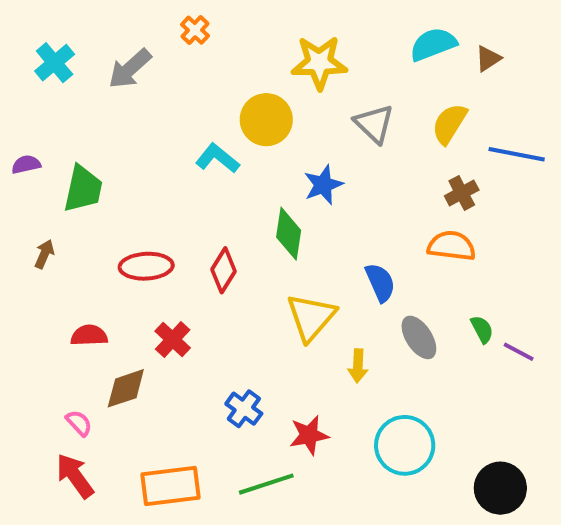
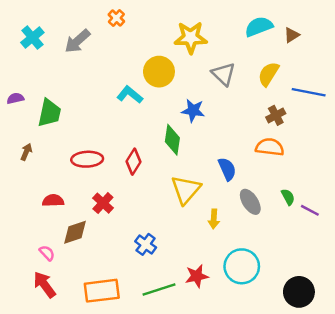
blue star: (323, 185) -> (193, 111), turned 30
red star: (309, 435) -> (197, 276), moved

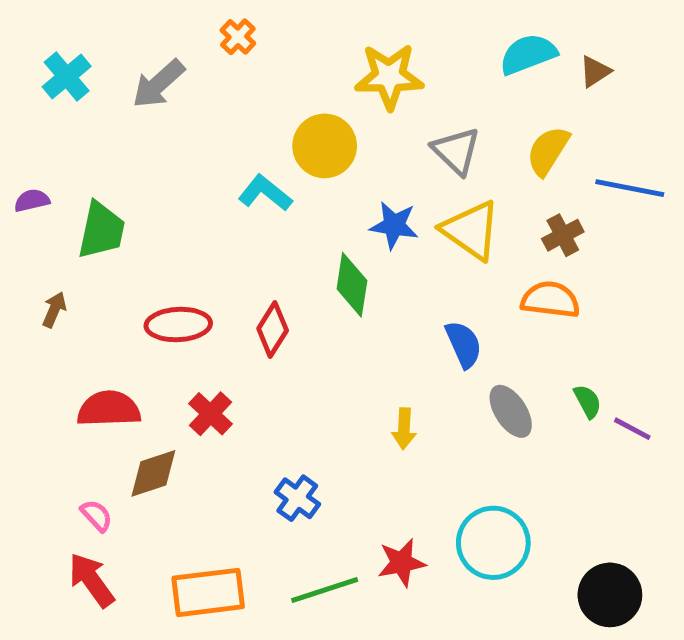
yellow triangle: (186, 190) -> (471, 230), moved, turned -36
red semicircle: (53, 201) -> (109, 409), size x1.4
yellow arrow: (214, 219) -> (404, 429), moved

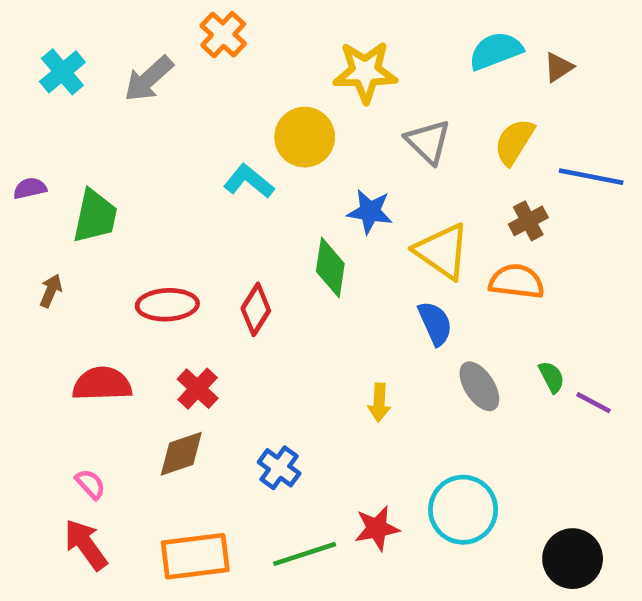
orange cross: (238, 37) -> (223, 35), size x1.4
yellow triangle: (471, 230) -> (442, 251), moved
brown diamond: (153, 473) -> (181, 454), moved

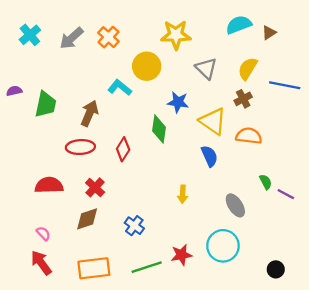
orange cross: (223, 35) -> (108, 37), moved
brown cross: (528, 221) -> (243, 99), moved
brown arrow: (51, 291) -> (89, 113), moved, size x1.6
gray ellipse: (479, 386) -> (235, 205), moved
black circle: (573, 559) -> (276, 269), size x0.6

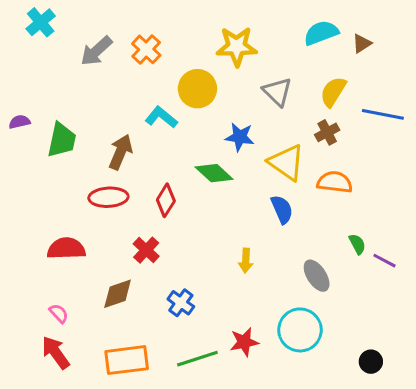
cyan cross: (30, 35) -> (41, 22), moved
green diamond: (159, 129) -> (214, 173), turned -56
red cross: (95, 187) -> (146, 250), moved

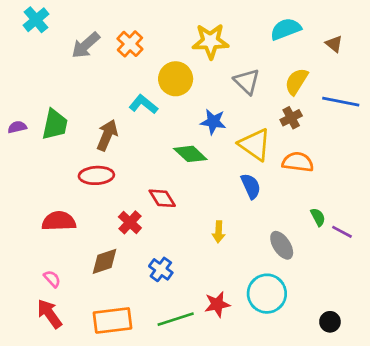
brown triangle: (362, 43) -> (334, 44), moved, turned -48
purple semicircle: (20, 122) -> (17, 127), moved
red diamond: (166, 200) -> (162, 198), moved, turned -64

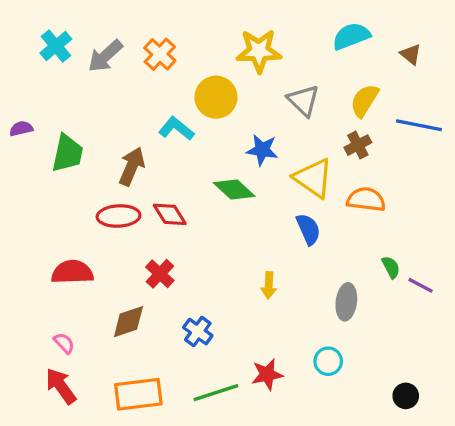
cyan cross: (36, 20) -> (56, 46), moved
purple semicircle: (17, 127) -> (21, 129), moved
red diamond: (162, 198) -> (170, 214), moved
gray ellipse: (282, 245) -> (346, 302), turned 40
cyan circle: (267, 294) -> (328, 361), size x0.6

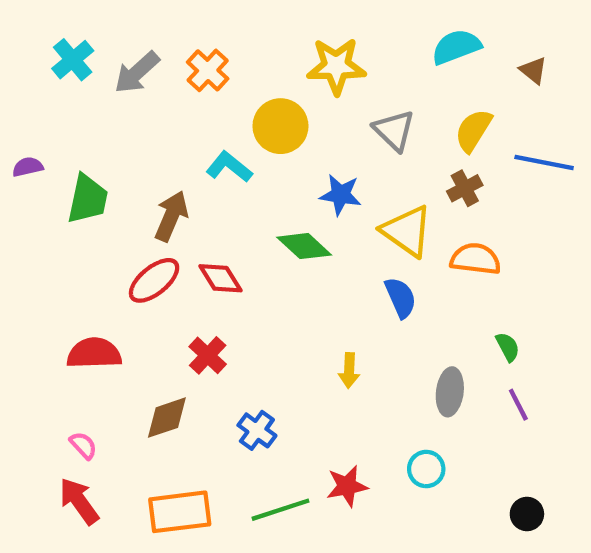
red ellipse: (119, 216) -> (154, 280), turned -36
purple line: (421, 285) -> (518, 405), moved, turned 35

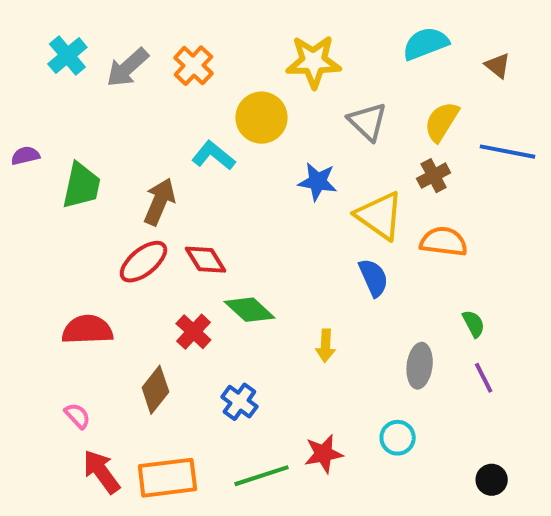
green diamond: (304, 246) -> (249, 310), moved
brown diamond: (167, 418) -> (155, 390), turned -33
red arrow: (79, 501) -> (101, 472), moved

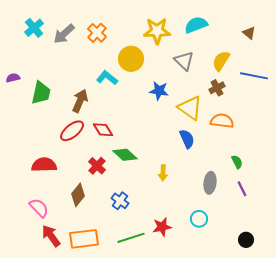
cyan semicircle: (426, 44) -> (196, 25), moved
pink semicircle: (77, 416) -> (39, 208), size x1.5

